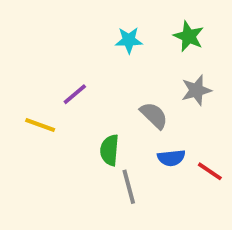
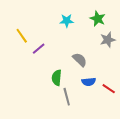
gray star: (196, 90) -> (108, 40), moved
yellow line: (40, 125) -> (22, 36), moved, turned 35

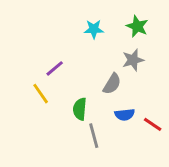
yellow line: (22, 36) -> (41, 94), moved
gray star: (108, 40) -> (133, 60), moved
gray semicircle: (80, 60) -> (112, 84), turned 77

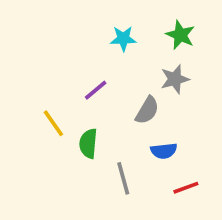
purple line: (55, 68) -> (96, 90), moved
green semicircle: (80, 109) -> (88, 143), moved
red line: (153, 124) -> (186, 188), moved, turned -54

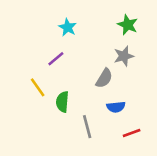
cyan star: (123, 39) -> (68, 27), moved, turned 30
purple line: (96, 90) -> (56, 59), moved

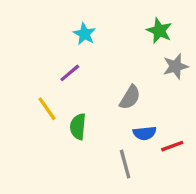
gray star: (124, 56) -> (176, 66), moved
gray line: (87, 127) -> (125, 164), moved
red line: (132, 133) -> (172, 146), moved

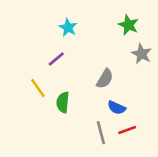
gray star: (176, 66) -> (142, 54), turned -30
blue semicircle: (145, 133) -> (117, 108), turned 30
red line: (172, 146) -> (127, 130), moved

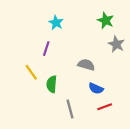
purple line: (56, 59) -> (46, 49), turned -32
gray semicircle: (105, 79) -> (86, 65), turned -105
gray line: (101, 133) -> (70, 109), moved

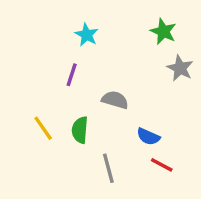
gray semicircle: (86, 65) -> (115, 100), moved
yellow line: (31, 72) -> (43, 128), moved
red line: (105, 107) -> (162, 165), turned 48

